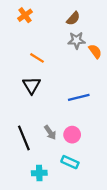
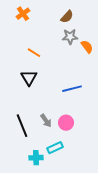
cyan rectangle: (70, 162) -> (55, 148), moved, turned -49

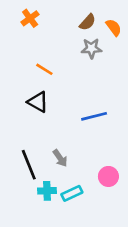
orange semicircle: (87, 47) -> (114, 27), moved
black triangle: (29, 78) -> (38, 102), turned -30
pink circle: (66, 123) -> (108, 176), moved
cyan cross: (36, 158) -> (47, 191), moved

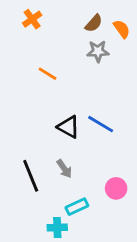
black triangle: (38, 102) -> (68, 127), moved
blue line: (94, 116) -> (101, 124), turned 45
cyan cross: (47, 191) -> (57, 228), moved

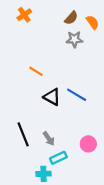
orange line: (48, 74) -> (36, 71), moved
gray arrow: (64, 169) -> (49, 139), moved

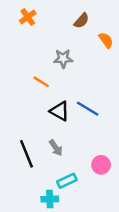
orange semicircle: (93, 22) -> (106, 40), moved
gray star: (74, 39) -> (63, 59), moved
gray arrow: (49, 139) -> (56, 148), moved

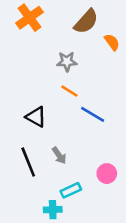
orange cross: (28, 17) -> (30, 18), size x1.5
brown semicircle: (81, 21) -> (86, 22), size x1.5
orange line: (41, 82) -> (69, 91), moved
black triangle: (60, 111) -> (36, 117), moved

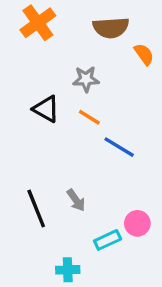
brown semicircle: (86, 22) -> (111, 28), turned 44
black triangle: (36, 117) -> (46, 109), moved
cyan rectangle: (71, 190) -> (108, 240), moved

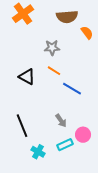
black triangle: (46, 109) -> (27, 77), moved
gray arrow: (76, 200) -> (61, 121), moved
cyan cross: (68, 270) -> (38, 152), moved, turned 32

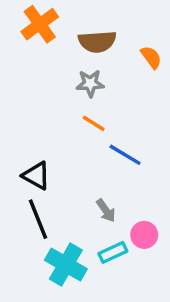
brown semicircle: (67, 17) -> (97, 42), moved
black triangle: (27, 77) -> (36, 176), moved
cyan cross: (38, 152) -> (66, 265), size x1.6

